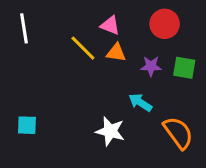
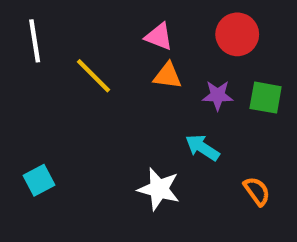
yellow line: (83, 48) -> (93, 76), moved
cyan square: (27, 125) -> (39, 180), turned -30
orange semicircle: (178, 133) -> (257, 191), size x0.6

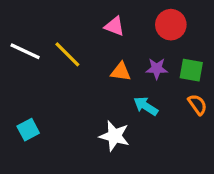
white line: (35, 41) -> (25, 51), moved, turned -56
orange triangle: (168, 76) -> (121, 72), moved
orange semicircle: (257, 191) -> (197, 105), moved

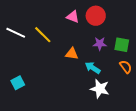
red circle: (171, 25) -> (96, 16), moved
orange triangle: (121, 72) -> (72, 54), moved
white star: (114, 136) -> (100, 89), moved

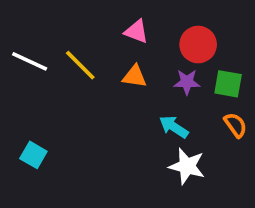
red circle: (96, 16) -> (198, 45), moved
orange triangle: (72, 54) -> (134, 76), moved
cyan square: (18, 83) -> (33, 155), turned -32

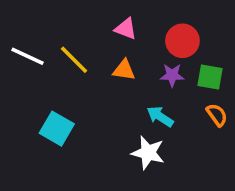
cyan square: (33, 155) -> (57, 129), moved, size x1.4
white star: (187, 166) -> (148, 153), moved

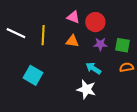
red circle: (182, 41) -> (95, 22), moved
yellow line: (74, 60) -> (43, 35), turned 48
orange semicircle: (217, 115) -> (127, 67), turned -64

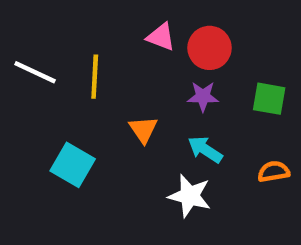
orange triangle: (72, 41) -> (143, 130), moved, turned 48
purple star: (100, 44) -> (203, 96), moved
orange semicircle: (127, 67) -> (274, 172), moved

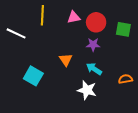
pink triangle: (161, 37) -> (74, 17), turned -32
yellow line: (95, 77) -> (42, 15), moved
green square: (269, 99) -> (123, 29), moved

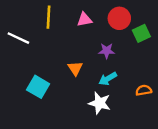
red circle: (96, 22) -> (119, 18), moved
green square: (123, 29) -> (141, 33), turned -35
cyan arrow: (94, 69) -> (108, 79), turned -63

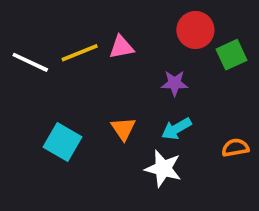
yellow line: (49, 17) -> (80, 53), moved, turned 65
pink triangle: (84, 19) -> (121, 47), moved
orange triangle: (75, 68) -> (123, 129), moved

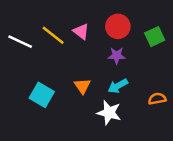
red circle: (195, 30) -> (118, 26), moved
pink triangle: (121, 47) -> (81, 31), turned 48
yellow line: (80, 53) -> (53, 35), turned 60

